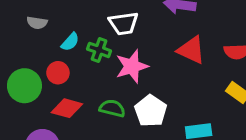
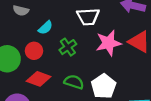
green cross: (99, 50) -> (68, 47), moved, turned 30
pink star: (132, 66) -> (109, 43), moved

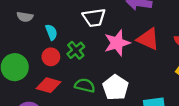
cyan semicircle: (45, 28) -> (51, 32), turned -63
red circle: (34, 51) -> (51, 57), moved

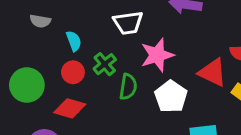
red triangle: (148, 39) -> (213, 72), moved
green semicircle: (85, 85) -> (128, 87), moved, turned 84
white pentagon: (115, 88) -> (171, 97), moved

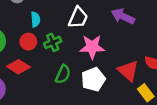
white trapezoid: (128, 23) -> (78, 18), turned -75
green semicircle: (128, 87) -> (63, 74), moved

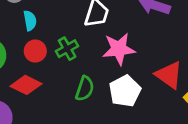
cyan semicircle: (35, 19) -> (30, 21), moved

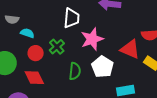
cyan semicircle: (30, 21) -> (27, 33), turned -48
red diamond: (26, 85) -> (34, 78), turned 50

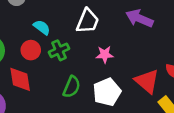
cyan semicircle: (27, 33) -> (42, 27), moved
pink star: (92, 39) -> (105, 54), size x0.6

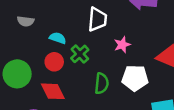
white pentagon: (107, 92) -> (135, 78), turned -30

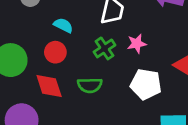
green cross: (80, 54) -> (104, 48), moved
green semicircle: (102, 83) -> (90, 85), moved, turned 75

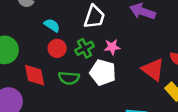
red circle: (55, 52) -> (57, 48), moved
white pentagon: (146, 84) -> (103, 72), moved

